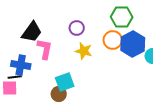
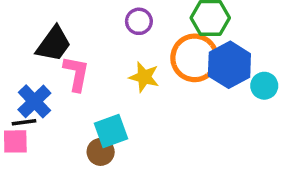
purple circle: (77, 28) -> (139, 21), moved
orange circle: (113, 40) -> (195, 58), size x1.4
blue cross: (21, 65) -> (34, 101), turned 36

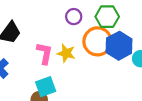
purple circle: (139, 21) -> (74, 17), moved
pink L-shape: (76, 74) -> (45, 53), moved

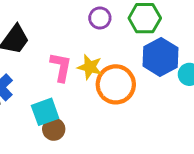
orange circle: (97, 41) -> (116, 84), moved
cyan square: (46, 87) -> (45, 112), moved

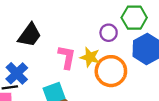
purple circle: (100, 18) -> (109, 33), moved

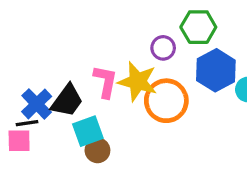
black trapezoid: (30, 35) -> (67, 101), moved
yellow star: (90, 57) -> (137, 82), size x1.4

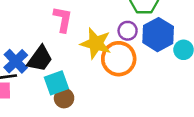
purple circle: (163, 48) -> (128, 31), moved
pink L-shape: (105, 82) -> (63, 19), moved

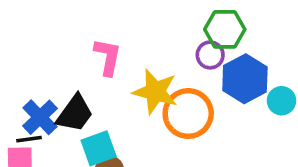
purple circle: (128, 31) -> (210, 55), moved

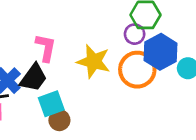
pink L-shape: (108, 57) -> (46, 48), moved
orange circle: (188, 114) -> (137, 70), moved

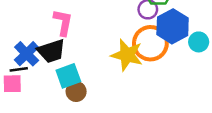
yellow star: (94, 61) -> (127, 55), moved
black trapezoid: (33, 78) -> (51, 51), turned 36

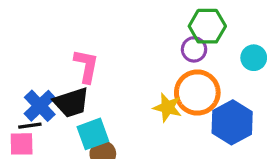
blue hexagon: (173, 26) -> (232, 122), moved
cyan circle: (199, 42) -> (254, 58), moved
yellow star: (127, 55) -> (167, 107), size x0.7

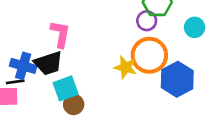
blue cross: (40, 106) -> (23, 66), turned -30

